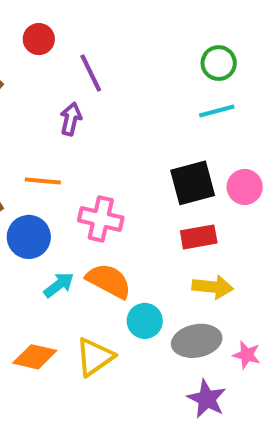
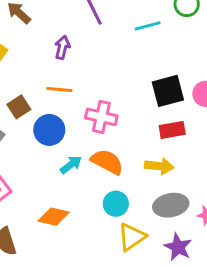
cyan line: (217, 111) -> (148, 26), moved
purple arrow: (71, 119) -> (62, 48), moved
yellow arrow: (213, 287) -> (159, 166), moved
cyan circle: (145, 321) -> (116, 204), moved
yellow triangle: (95, 357) -> (132, 237), moved

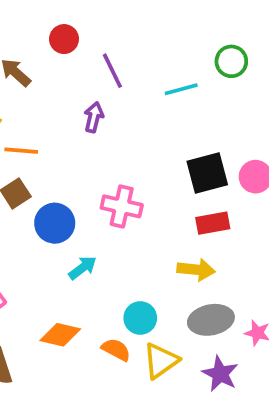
purple arrow: (62, 48) -> (94, 117), moved
orange line: (59, 89) -> (21, 151), moved
orange semicircle: (107, 162) -> (116, 350), moved, size x0.7

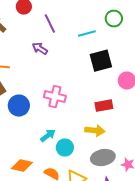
purple arrow: (94, 117) -> (40, 49), turned -70
black square: (207, 173) -> (101, 61), moved
cyan arrow: (83, 268) -> (48, 136), moved
cyan circle: (140, 318) -> (65, 148), moved

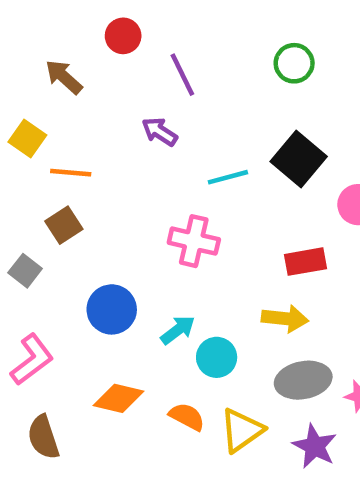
green circle: (114, 19) -> (294, 63), moved
cyan line: (87, 34) -> (228, 177), moved
black square: (101, 61) -> (299, 159), turned -35
blue circle: (19, 106) -> (112, 309), moved

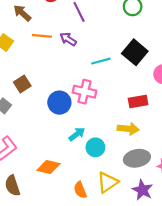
orange line: (71, 173) -> (42, 36), moved
blue circle: (112, 309) -> (59, 103), moved
orange semicircle: (187, 417) -> (80, 190), moved, turned -140

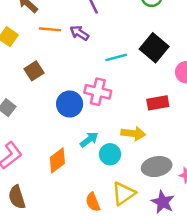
brown square: (22, 84) -> (34, 71), moved
yellow arrow: (128, 129) -> (133, 133), moved
orange diamond: (48, 167) -> (57, 160), moved, turned -50

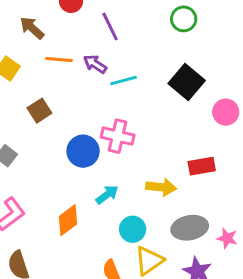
cyan line: (116, 57) -> (124, 81), moved
red rectangle: (158, 103) -> (202, 166), moved
cyan circle: (110, 154) -> (133, 229), moved

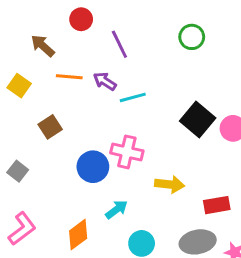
black square: (187, 82) -> (198, 120), moved
red rectangle: (202, 166) -> (217, 205), moved
yellow arrow: (161, 187) -> (170, 184), moved

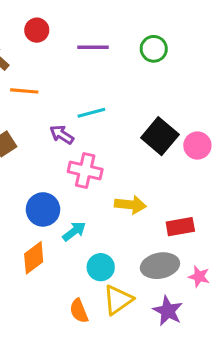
purple line: (119, 44) -> (93, 47), moved, turned -64
purple arrow: (105, 81) -> (62, 135), moved
blue circle: (93, 167) -> (43, 209), moved

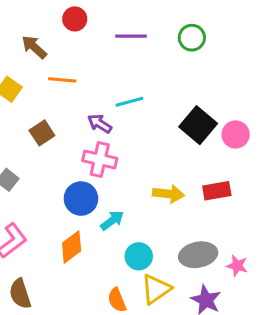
pink cross: (85, 170) -> (100, 159), moved
red rectangle: (180, 227) -> (217, 191), moved

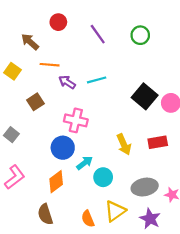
purple line: (131, 36) -> (98, 34), turned 55
purple arrow: (100, 124) -> (67, 82), moved
yellow arrow: (168, 194) -> (124, 144), turned 60
cyan circle: (139, 256) -> (103, 177), moved
brown semicircle: (20, 294) -> (45, 214), moved

